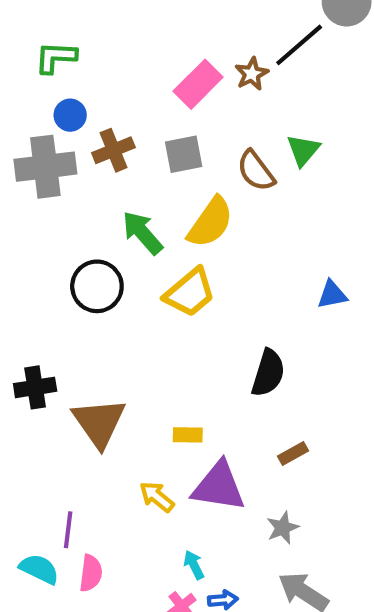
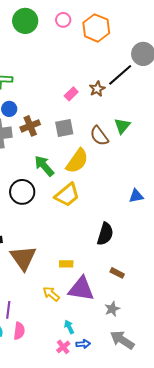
pink rectangle: (198, 84) -> (71, 94), size x0.6
brown rectangle: (293, 453) -> (117, 273), turned 56

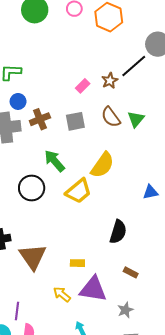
brown semicircle: (99, 136) -> (111, 117), moved
yellow semicircle: (77, 161) -> (102, 165), moved

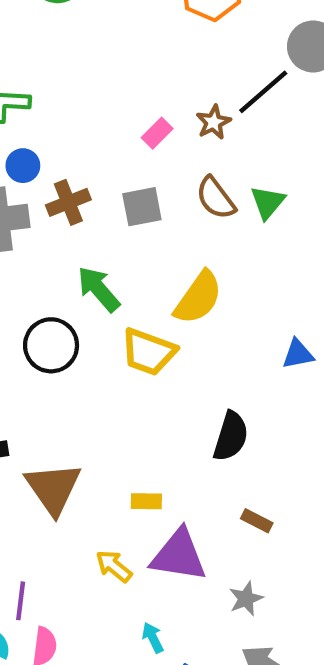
yellow trapezoid: (78, 191) -> (148, 352), turned 60

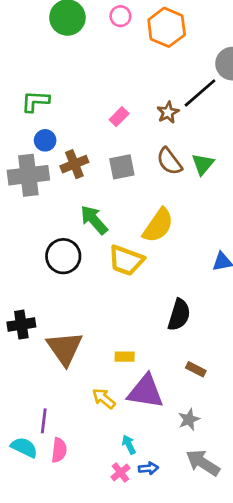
pink rectangle: (157, 133) -> (119, 117), moved

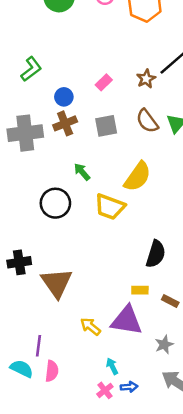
green L-shape: (35, 101) -> (31, 69), turned 140
blue circle: (45, 140) -> (64, 97), moved
green arrow: (94, 220) -> (82, 172), size x0.7
yellow rectangle: (125, 357) -> (140, 290), moved

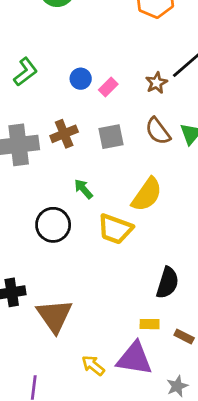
blue circle: (64, 97) -> (81, 79), moved

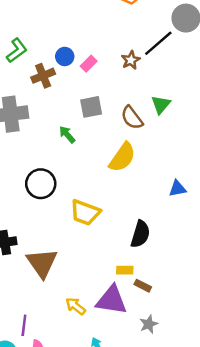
brown semicircle: (158, 131) -> (132, 118), moved
brown cross: (64, 134) -> (43, 76), moved
green arrow: (83, 189) -> (67, 134), moved
yellow trapezoid: (115, 229) -> (85, 213), moved
brown rectangle: (184, 336) -> (143, 286), moved

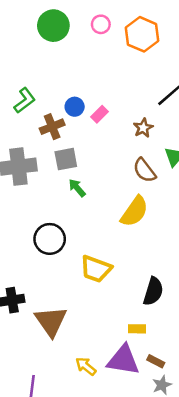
brown star: (131, 60) -> (143, 128), moved
gray square: (91, 107) -> (66, 159), moved
brown rectangle: (143, 286) -> (156, 361), moved

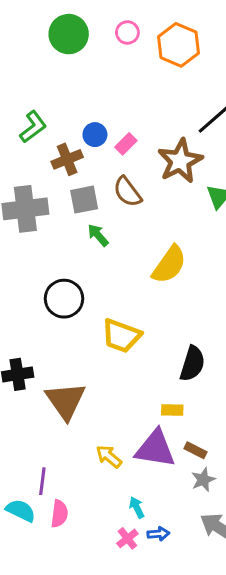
brown star: (143, 128) -> (180, 161), size x1.8
brown semicircle: (144, 170) -> (127, 192), moved

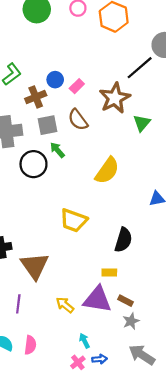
black circle: (64, 299) -> (33, 164), moved
purple line: (42, 481) -> (18, 304), moved

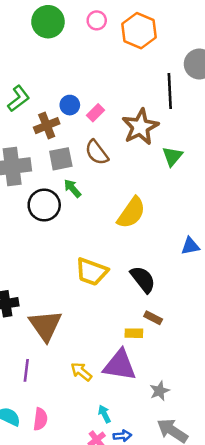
black line: (140, 68) -> (170, 91), turned -52
black semicircle: (123, 240) -> (143, 279), moved, turned -55
brown rectangle: (126, 301) -> (153, 318), moved

